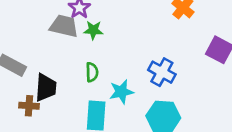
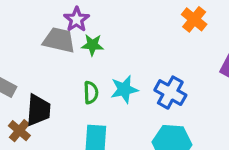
cyan star: (121, 92) -> (124, 89), moved
brown cross: (29, 106) -> (19, 131), turned 36

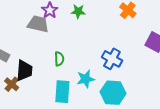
green star: (92, 45) -> (78, 11), moved
cyan star: (124, 89) -> (86, 79), moved

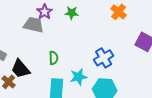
blue cross: (112, 59) -> (104, 58), turned 30
black trapezoid: (24, 70) -> (21, 69), turned 135

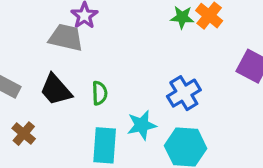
green star: (72, 13) -> (182, 17), moved
black trapezoid: (21, 69) -> (56, 90), moved

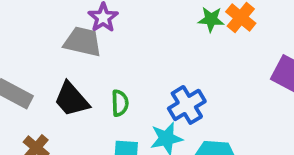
blue cross: (184, 93) -> (187, 105), moved

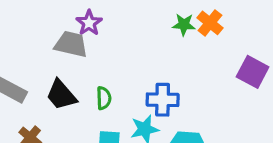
blue cross: (187, 105) -> (163, 100), turned 32

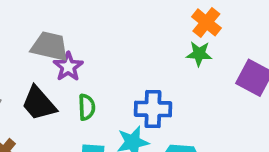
purple star: (89, 23) -> (68, 67), moved
green star: (184, 25) -> (199, 54), moved

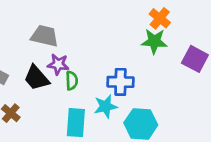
green star: (199, 54) -> (154, 41), size x1.4
purple star: (68, 67) -> (58, 64), moved, turned -30

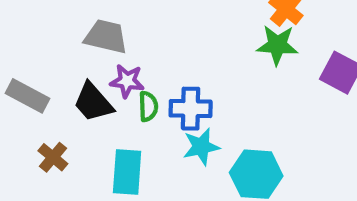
blue cross: (120, 82) -> (191, 109), moved
cyan rectangle: (76, 123) -> (127, 172), moved

